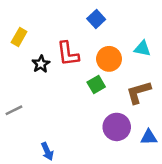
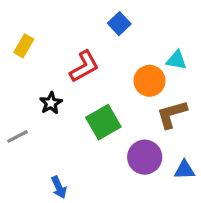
red L-shape: (68, 54) -> (84, 66), turned -112
orange circle: (109, 59) -> (149, 81), moved
black star: (41, 64) -> (51, 103), moved
green square: (96, 85) -> (103, 122), moved, size x1.5

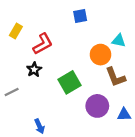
blue square: (119, 24) -> (80, 16), turned 32
red L-shape: (84, 66) -> (43, 44), moved
brown L-shape: (172, 114) -> (115, 77), turned -95

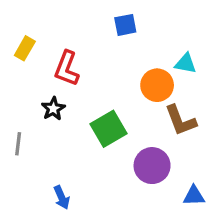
red L-shape: (43, 44) -> (67, 68), turned 140
gray line: (12, 92) -> (18, 144), turned -56
blue triangle: (124, 115) -> (194, 196), moved

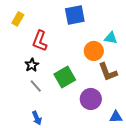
blue square: (125, 25) -> (75, 15), size x1.5
yellow rectangle: (25, 48) -> (18, 19), moved
gray line: (18, 144) -> (36, 86), moved, turned -48

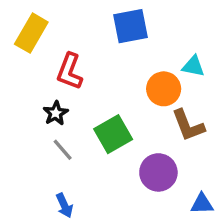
yellow rectangle: (18, 19) -> (31, 33), size x1.5

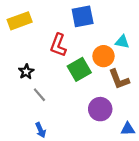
yellow rectangle: (31, 33) -> (20, 21), turned 40
red L-shape: (70, 71) -> (58, 45), moved
black star: (56, 113) -> (26, 72), moved
green square: (113, 134) -> (79, 69), moved

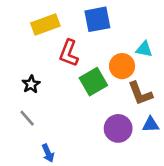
yellow rectangle: (20, 21) -> (45, 25), moved
gray line: (39, 95) -> (27, 118), moved
blue triangle: (128, 129) -> (151, 125), moved

